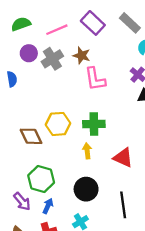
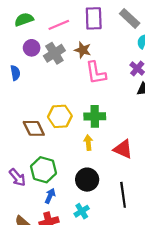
purple rectangle: (93, 23) -> (94, 18), turned 45
purple arrow: (22, 201) -> (17, 177), moved

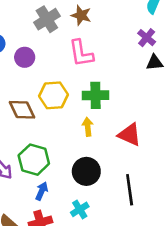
purple circle: (32, 48) -> (25, 57), moved
pink L-shape: (96, 73) -> (81, 53), moved

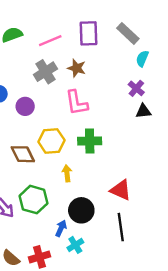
yellow arrow: (88, 127) -> (67, 173), moved
red triangle: (130, 135) -> (121, 190), moved
blue arrow: (42, 191) -> (61, 228), moved

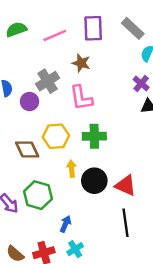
gray cross: (45, 72) -> (48, 81), moved
black circle: (81, 210) -> (94, 181), moved
cyan cross: (75, 245) -> (75, 249), moved

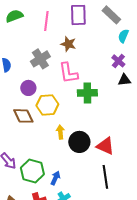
pink line: (55, 35) -> (46, 21), turned -60
purple circle: (30, 101) -> (28, 88), moved
green cross: (94, 136) -> (87, 93), moved
green hexagon: (38, 195) -> (32, 171), moved

